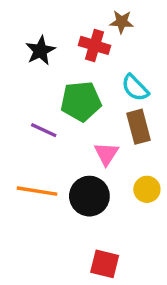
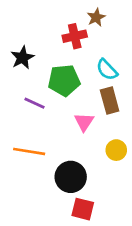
brown star: (122, 22) -> (96, 17), turned -30
red cross: (94, 45) -> (75, 36), turned -30
black star: (40, 51) -> (22, 58), moved
black circle: (89, 196) -> (71, 177), moved

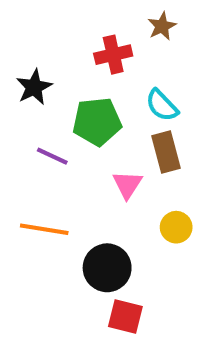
brown star: (96, 17) -> (162, 26), moved

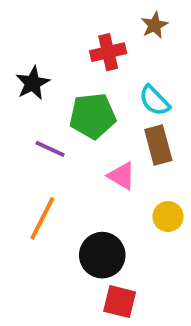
pink triangle: (127, 185) -> (122, 176), turned -32
orange line: (44, 229) -> (42, 218), turned -72

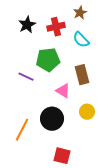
black star: (33, 83) -> (27, 25), moved
cyan semicircle: (154, 100) -> (81, 40), moved
orange line: (42, 218) -> (22, 130), moved
black circle: (102, 255) -> (52, 119), moved

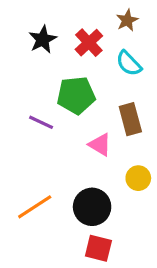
red cross: (56, 27) -> (89, 43), turned -30
black circle: (52, 119) -> (92, 207), moved
orange line: (22, 130) -> (35, 207), turned 30

